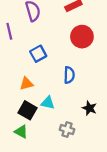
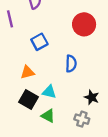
gray cross: (67, 129) -> (82, 119), moved
green triangle: (21, 132) -> (48, 116), moved

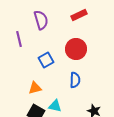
red circle: (84, 24) -> (76, 49), moved

